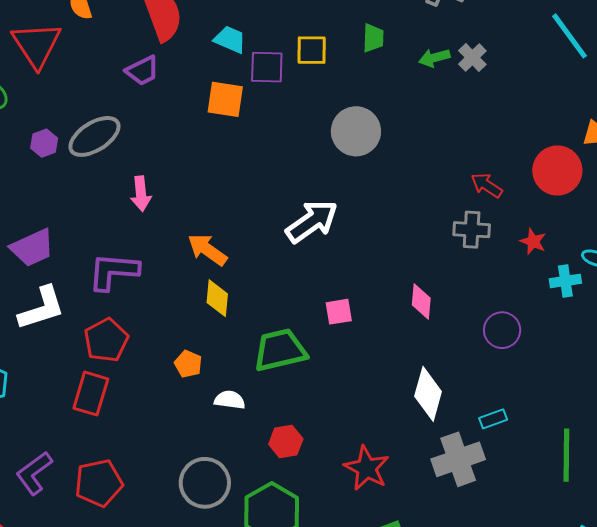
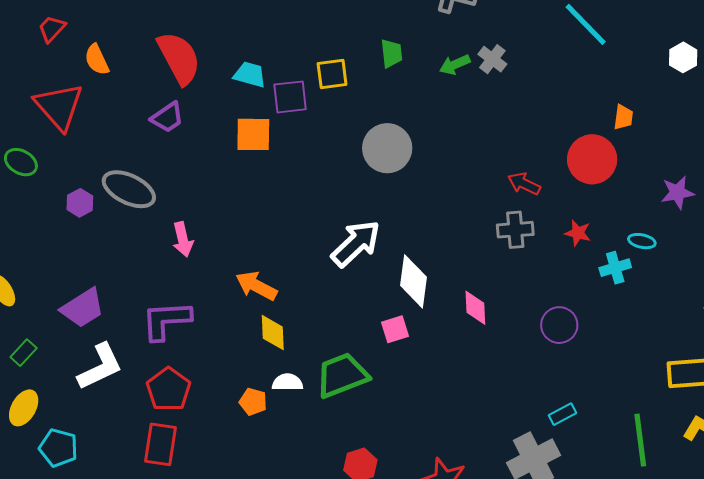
gray ellipse: (94, 136) -> (129, 189), turned 66
white diamond: (428, 394) -> (414, 281), moved
white semicircle: (230, 400) -> (287, 382), moved

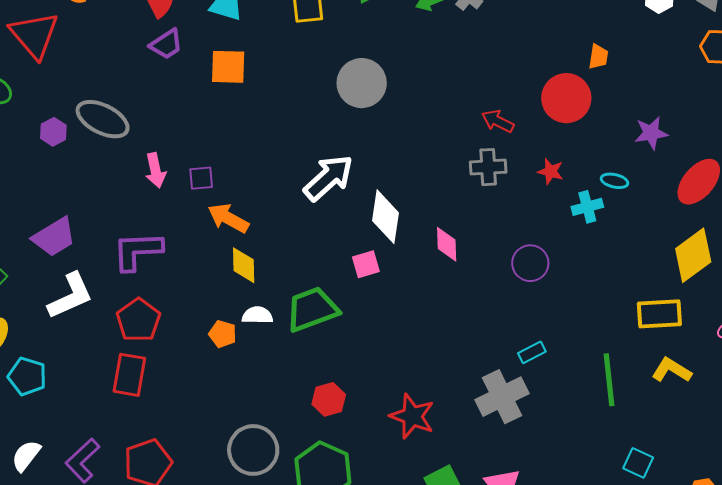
purple square: (290, 97) -> (201, 178), moved, size x0.7
purple trapezoid: (167, 117) -> (166, 44), moved

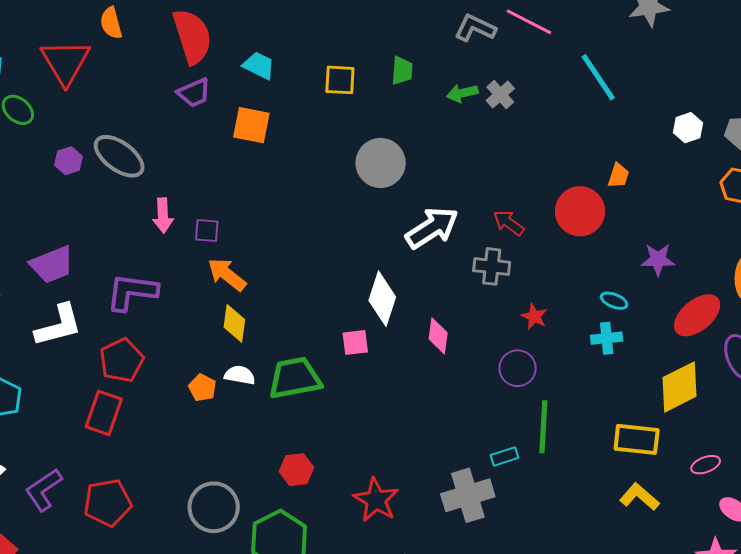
red star: (551, 171) -> (534, 317), moved
white arrow: (328, 178) -> (432, 228), moved
cyan cross: (587, 207) -> (607, 338), moved
green line: (609, 380) -> (543, 427), moved

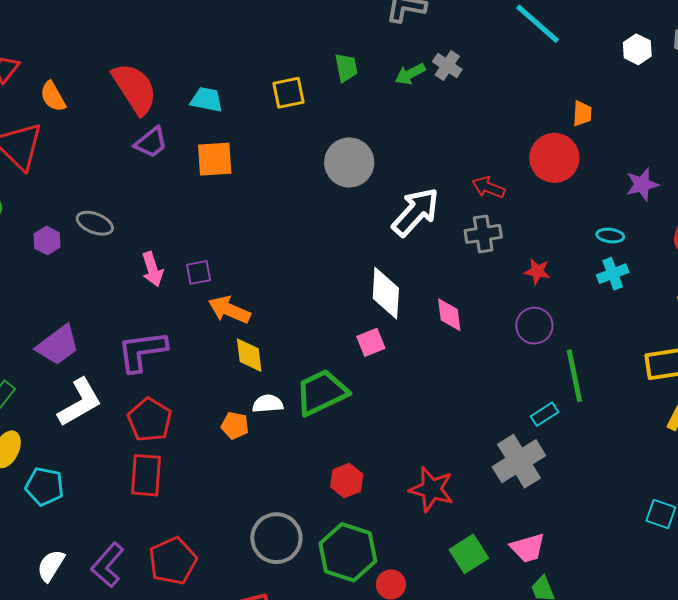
gray ellipse: (119, 156) -> (95, 223), size x0.7

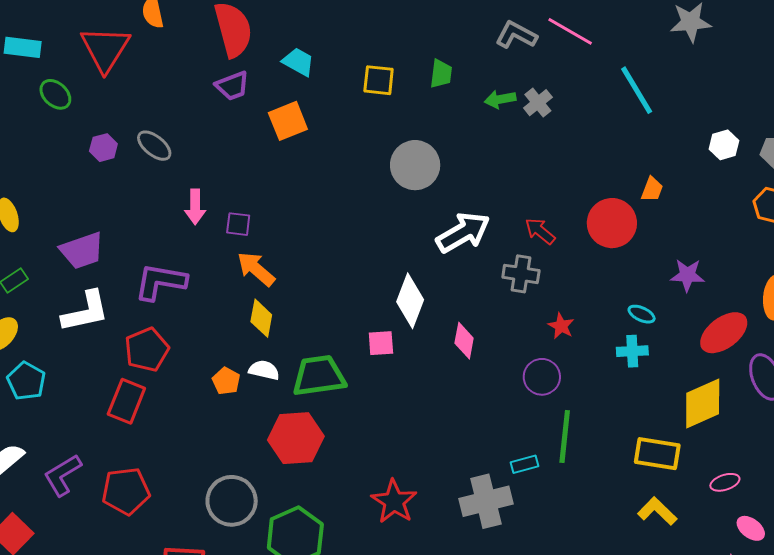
orange square: (215, 159) -> (288, 121), turned -36
red hexagon: (347, 480) -> (296, 438), moved, size x1.6

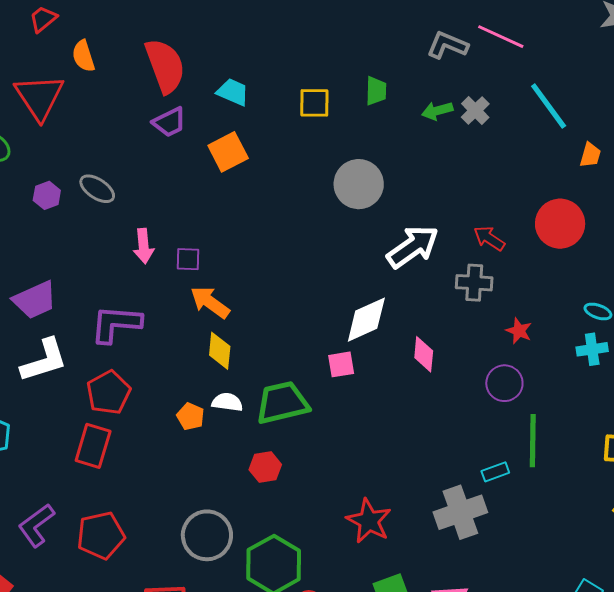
cyan line: (637, 90) -> (549, 106), moved
orange trapezoid: (652, 189) -> (590, 155), moved
white diamond: (410, 301) -> (366, 320), turned 50
red hexagon: (296, 438) -> (265, 467), size x0.6

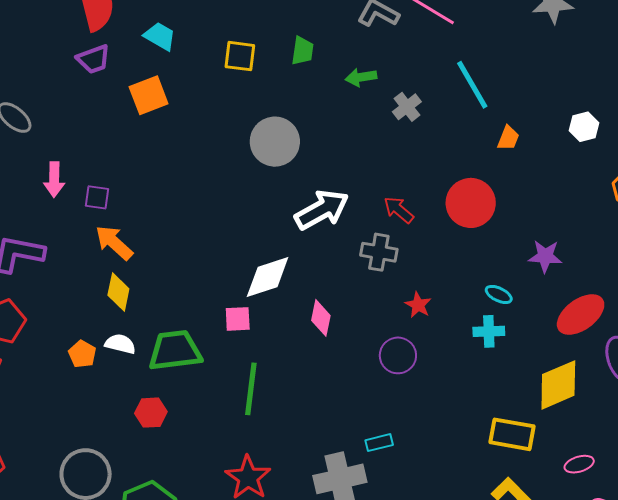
gray cross: (475, 111) -> (407, 107), moved
green line: (533, 441) -> (251, 389), moved

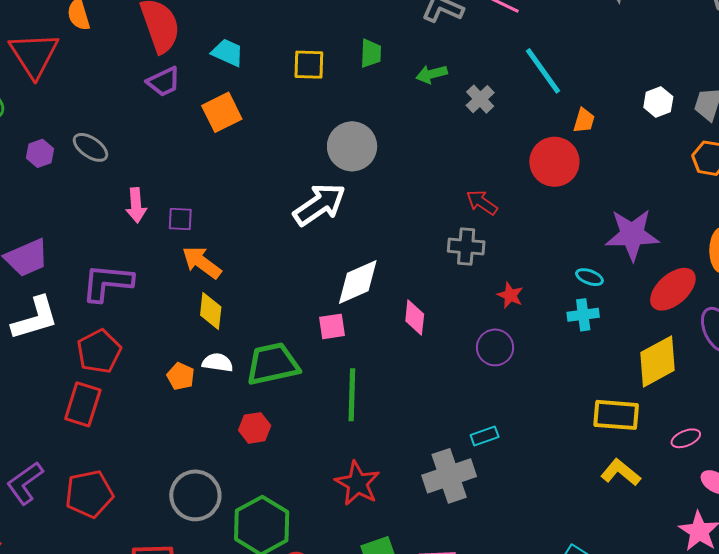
red circle: (471, 203) -> (554, 162), moved
white arrow: (322, 210) -> (319, 204), moved
purple star: (545, 256) -> (632, 235), size x1.6

